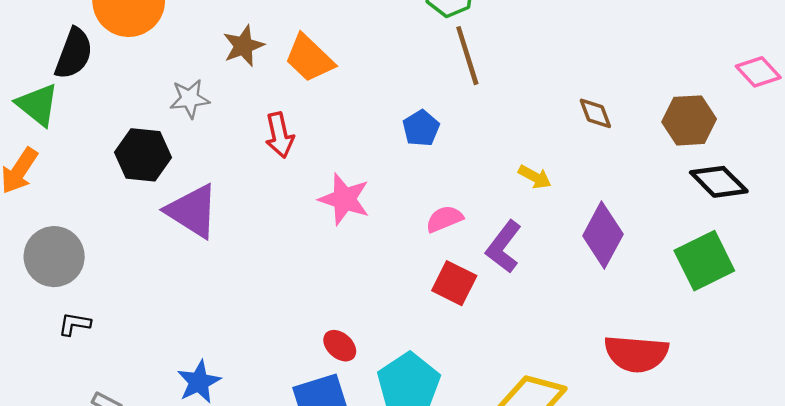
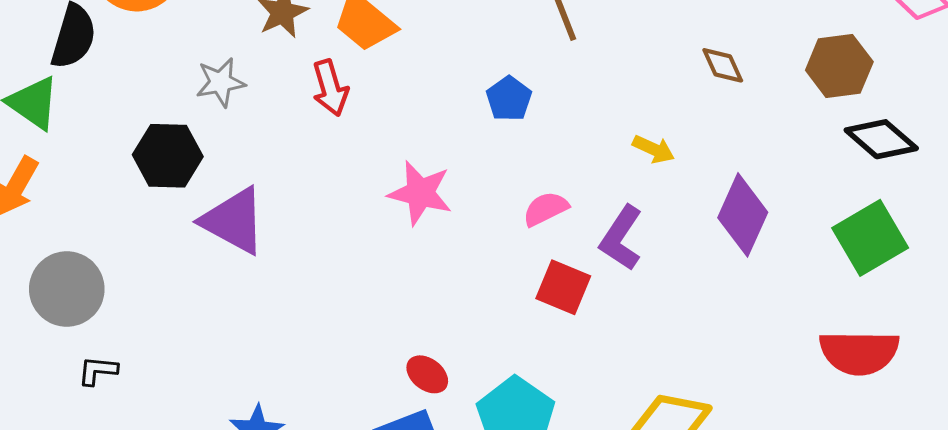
red arrow: (280, 135) -> (330, 88), moved
red semicircle: (636, 354) -> (859, 352), moved

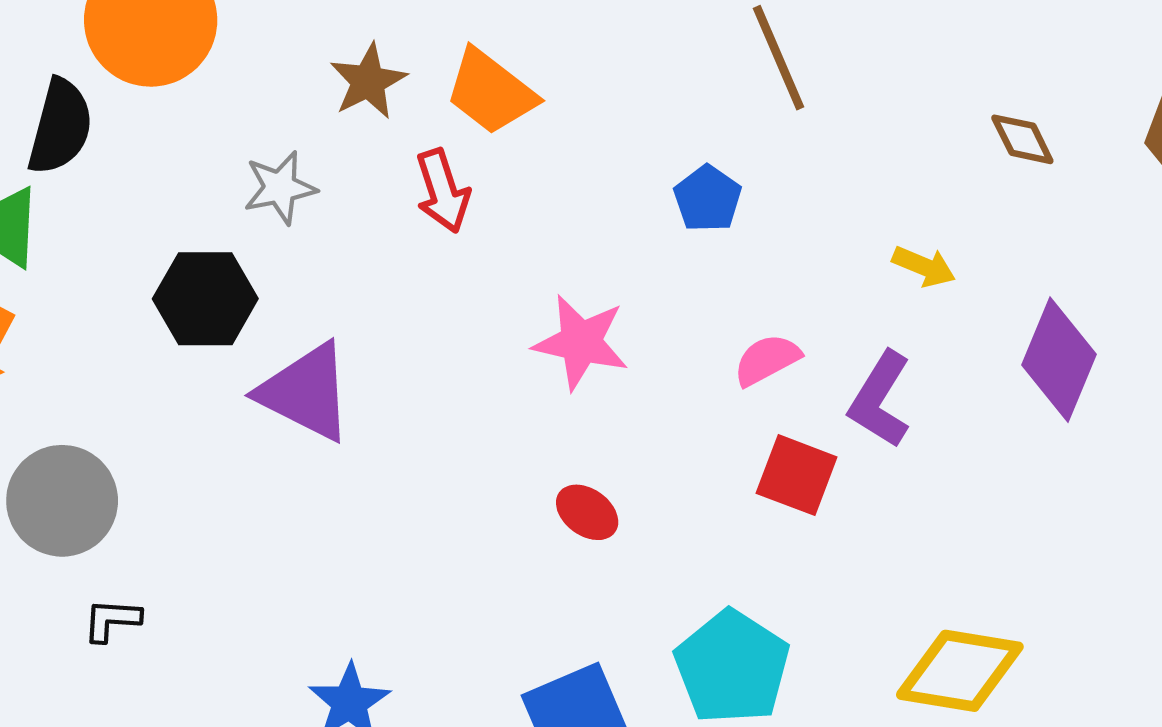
red ellipse: (427, 374) -> (587, 512), moved

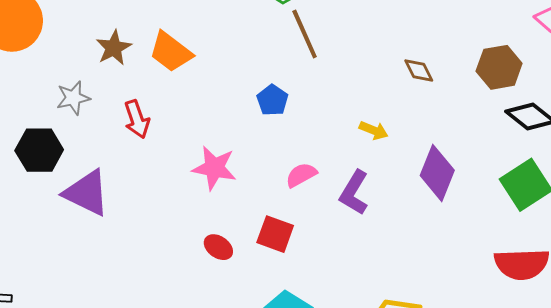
red arrow: (443, 191) -> (137, 119), moved
red square: (797, 475) -> (275, 234), moved

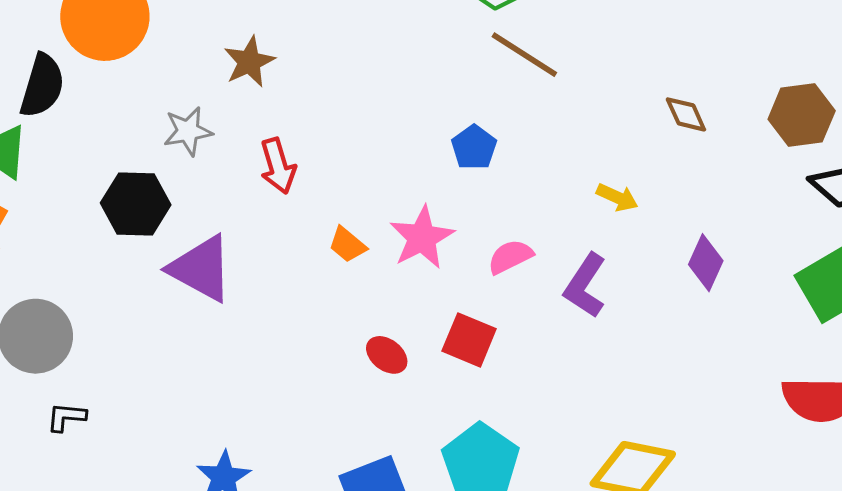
brown line: (305, 34) -> (524, 55), turned -36
orange trapezoid: (171, 52) -> (347, 245), moved, size x0.6
pink star: (214, 168) -> (422, 238), moved, turned 30
purple diamond: (437, 173) -> (706, 263), size x0.7

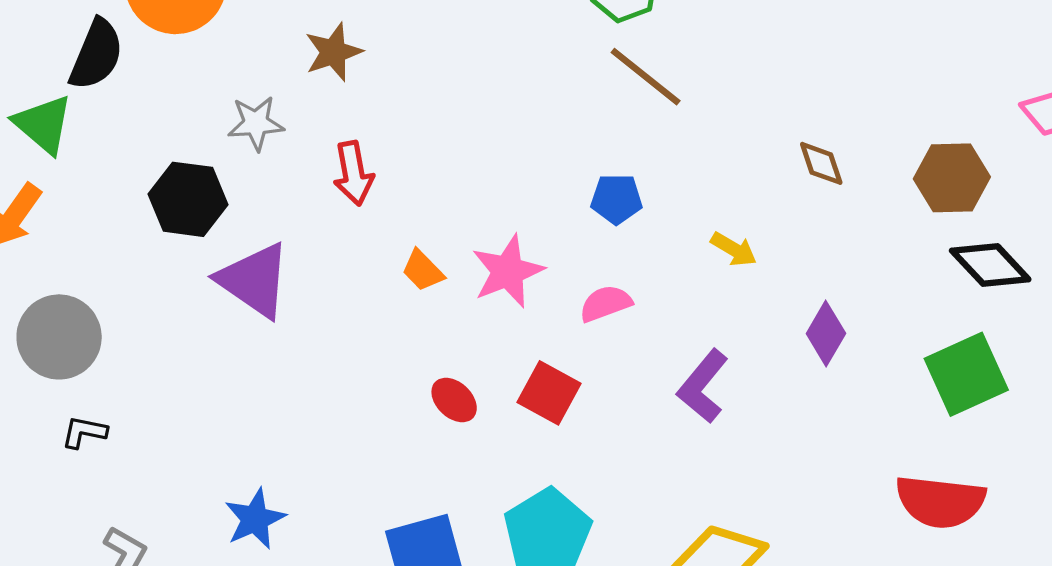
blue pentagon: (474, 147) -> (616, 199), moved, turned 30
purple L-shape: (585, 286) -> (703, 386), moved

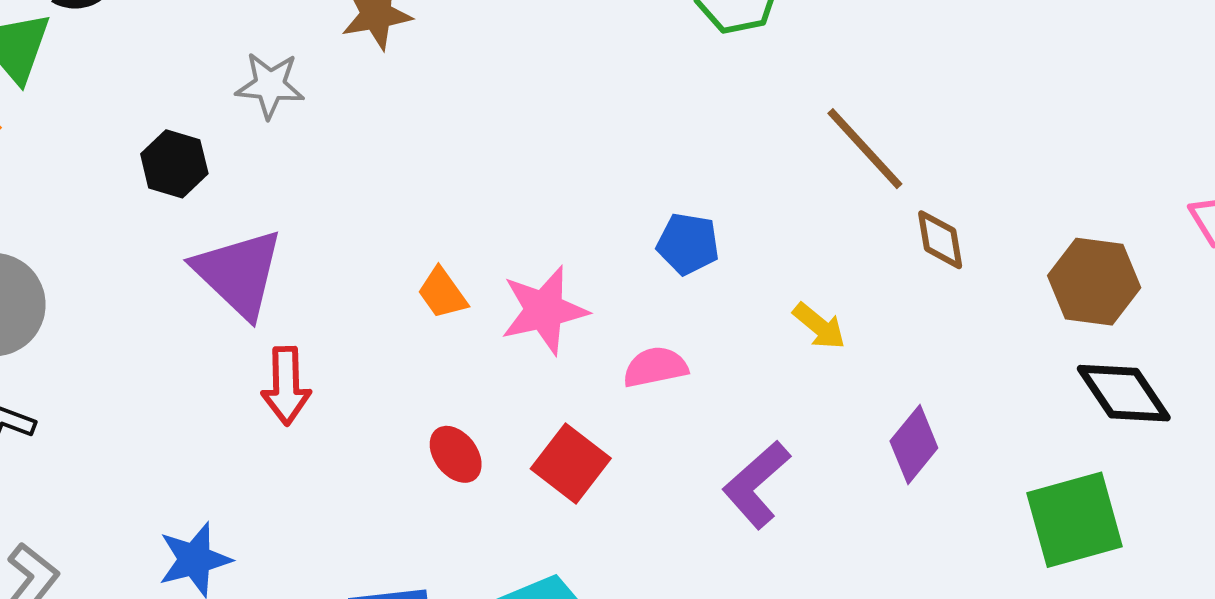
brown line: (646, 77) -> (865, 149), moved
red arrow: (353, 173) -> (286, 386), moved
black hexagon: (188, 199) -> (174, 164), size x0.7

